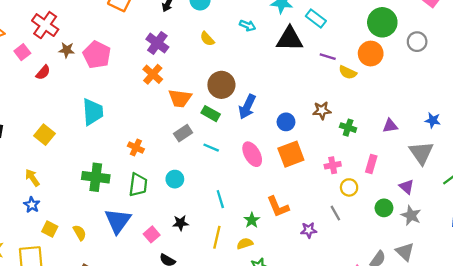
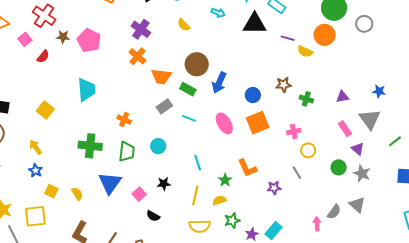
pink rectangle: (371, 164) -> (345, 129), moved, turned -49

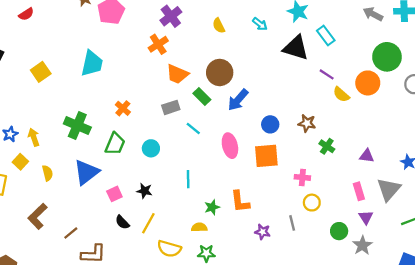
red semicircle: (43, 57) -> (26, 14), moved
yellow arrow: (36, 147) -> (34, 137), moved
yellow line: (195, 195) -> (148, 223), moved

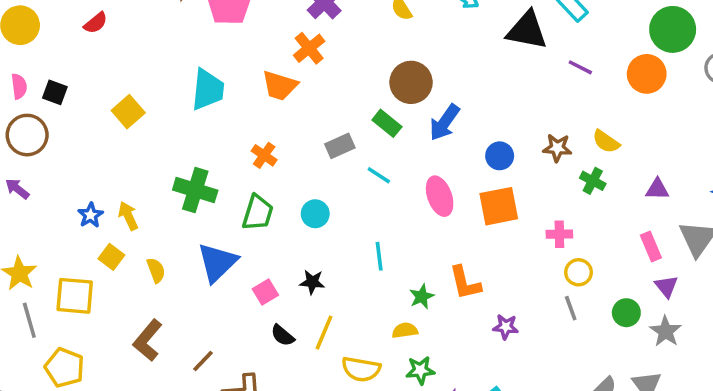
orange trapezoid: (177, 74) -> (280, 85), moved
yellow semicircle: (341, 94) -> (606, 142), moved
gray line: (292, 223) -> (571, 308), moved

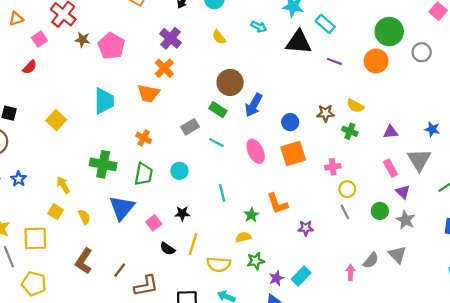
blue star: (90, 215) -> (19, 179), moved

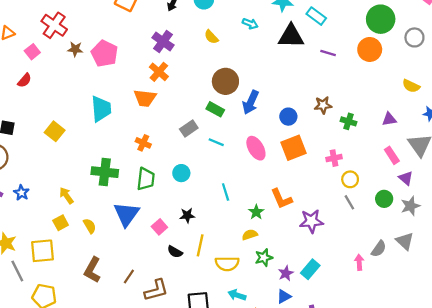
yellow semicircle: (355, 106) -> (411, 86), moved
yellow square: (56, 212) -> (61, 223), turned 35
gray star: (406, 220) -> (410, 206), turned 30
purple star: (306, 228) -> (311, 221), size x1.5

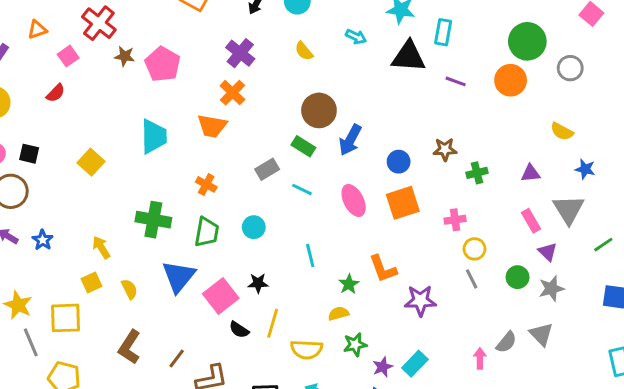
cyan rectangle: (316, 16) -> (443, 32), turned 60
green cross: (349, 121) -> (477, 173), turned -35
pink square: (159, 227) -> (221, 296), size x1.6

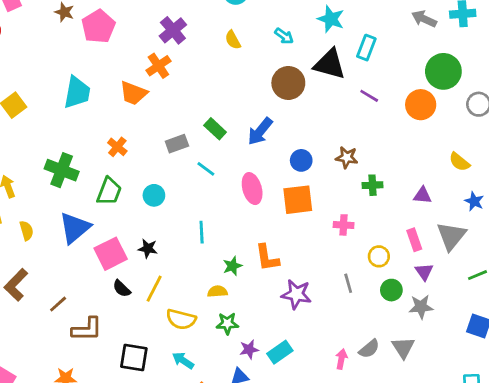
brown circle: (319, 110) -> (288, 83), moved
yellow circle: (474, 249) -> (379, 256), moved

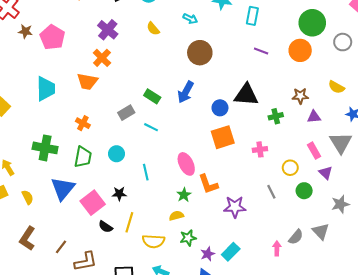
black triangle: (330, 64) -> (246, 95), moved
brown star: (347, 157) -> (300, 96), moved
pink ellipse: (252, 189) -> (186, 164), moved
cyan line: (202, 232) -> (146, 172), moved
gray star: (421, 307) -> (340, 204), moved

